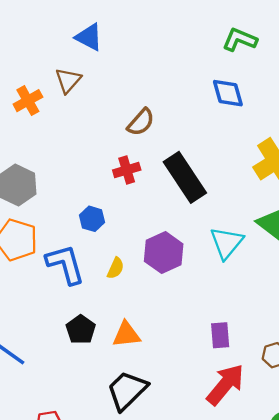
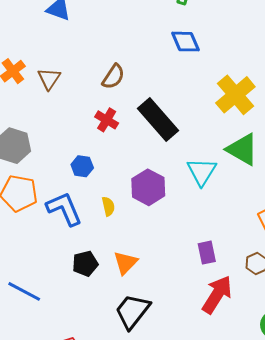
brown triangle: (68, 80) -> (49, 79), moved
red cross: (127, 170) -> (107, 120), turned -35
yellow semicircle: (116, 268) -> (108, 206), turned -30
black pentagon: (81, 330) -> (85, 264), turned 30
orange triangle: (126, 334) -> (125, 263), turned -32

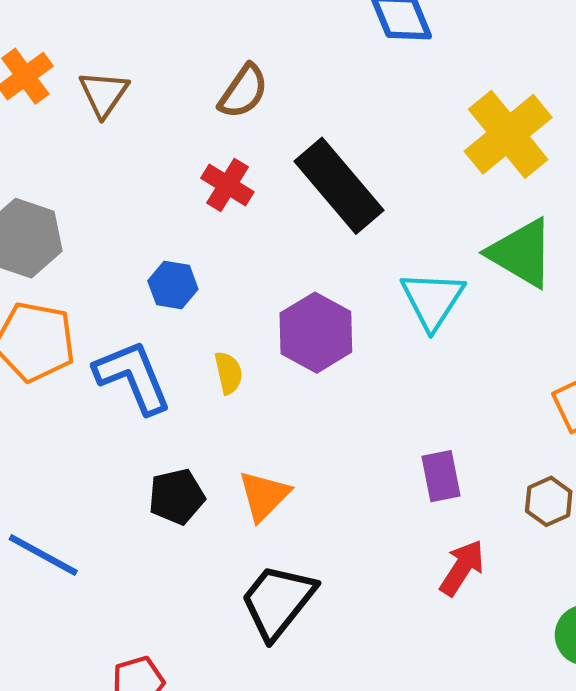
red arrow: (217, 295) -> (462, 568), size x0.7

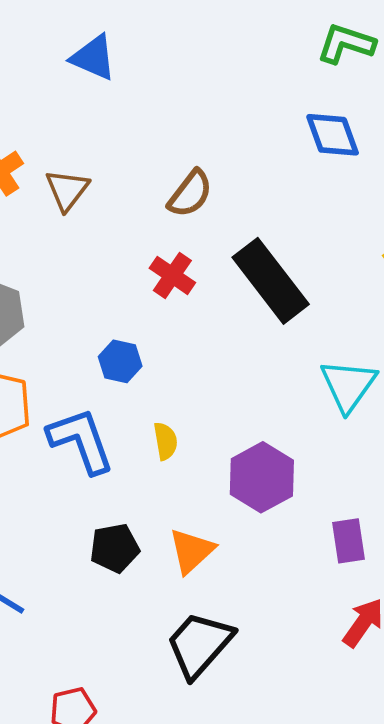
purple hexagon: (316, 333) -> (262, 477), moved

